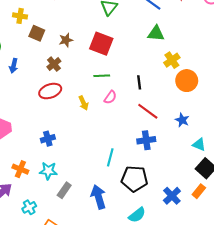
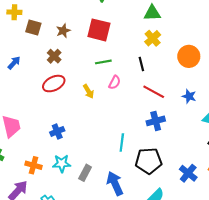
yellow cross: (172, 60) -> (153, 38), moved
blue arrow: (14, 66) -> (14, 63), turned -144
gray rectangle: (64, 190) -> (85, 173), moved

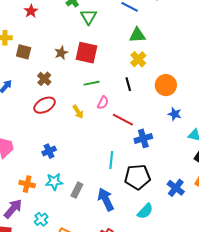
brown star: (63, 31) -> (61, 53), moved
orange circle: (189, 56) -> (166, 85), moved
red line: (154, 92) -> (123, 120), moved

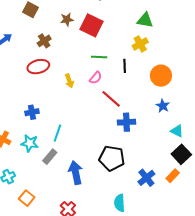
green line: (92, 83) -> (99, 57), moved
cyan line: (111, 160) -> (57, 133), moved
cyan semicircle: (145, 211) -> (120, 203), moved, turned 120

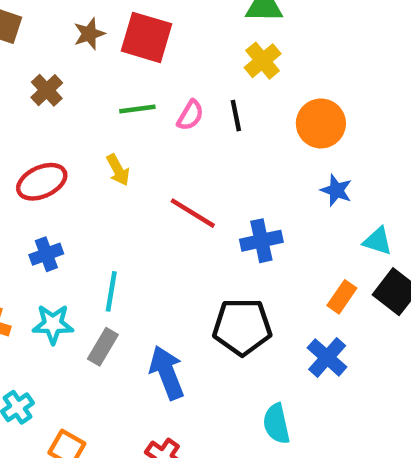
green line: (99, 57) -> (137, 109), moved
red ellipse: (38, 67) -> (42, 182), moved
pink semicircle: (96, 78) -> (190, 115), moved
red line: (111, 99) -> (193, 213), moved
orange rectangle: (173, 176) -> (342, 297), moved

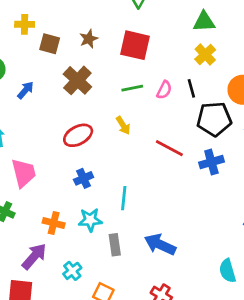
brown star: (89, 34) -> (89, 39), moved
brown cross: (47, 90) -> (77, 80), size x1.5
black pentagon: (242, 327) -> (214, 119), moved
gray rectangle: (103, 347) -> (115, 245), moved, turned -35
blue arrow: (167, 373) -> (160, 244), turned -40

